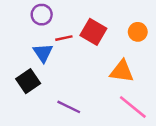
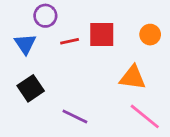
red square: (93, 32) -> (102, 35), turned -30
blue triangle: (43, 53) -> (25, 44), moved

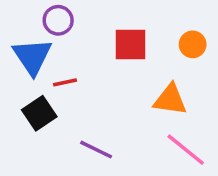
red line: (70, 41) -> (65, 82), moved
blue triangle: (25, 44) -> (32, 56), size x1.4

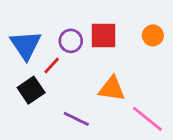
purple circle: (58, 20) -> (71, 41), moved
red line: (65, 82) -> (52, 65), turned -36
orange triangle: (170, 100) -> (112, 89), moved

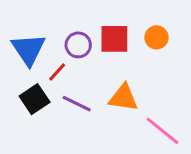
orange circle: (153, 35) -> (156, 37), moved
purple line: (76, 119) -> (77, 104), moved

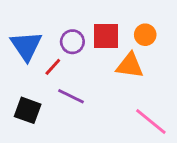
orange triangle: (123, 98) -> (130, 65), moved
black square: (35, 99) -> (28, 110), moved, turned -36

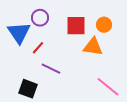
purple circle: (72, 42) -> (40, 18), moved
black square: (28, 110) -> (28, 89), moved

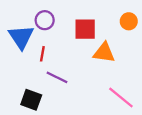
orange circle: (104, 25) -> (129, 21), moved
red line: (38, 48) -> (42, 54), turned -32

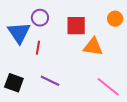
purple line: (57, 77) -> (50, 81), moved
black square: (31, 100) -> (14, 83), moved

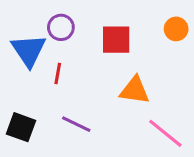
orange triangle: (93, 47) -> (135, 90), moved

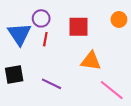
red line: (58, 73) -> (45, 39), moved
black square: (21, 127) -> (14, 74), moved, turned -30

